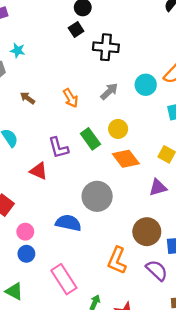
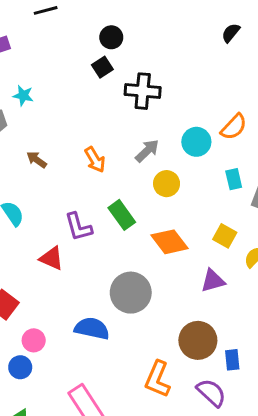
yellow circle: (118, 129) -> (167, 184), moved
blue circle: (26, 254) -> (20, 367), moved

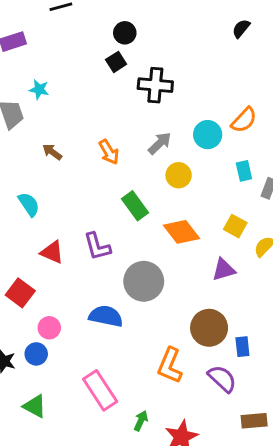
purple L-shape: (78, 227) -> (97, 246), moved
red triangle: (52, 258) -> (52, 252), moved

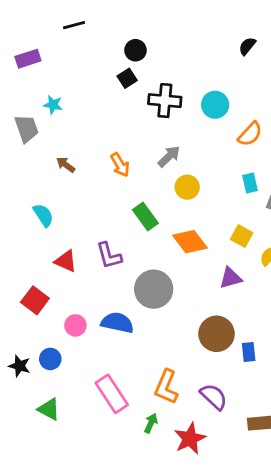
cyan circle: (208, 135) -> (215, 105), moved
pink circle: (49, 328) -> (75, 325), moved
orange L-shape: (170, 366) -> (166, 387), moved
purple semicircle: (222, 379) -> (214, 397), moved

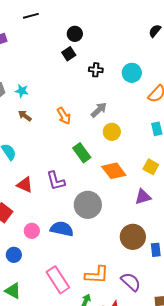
black cross: (165, 101) -> (96, 70), size x0.6
cyan star: (53, 105) -> (22, 91), moved
orange L-shape: (166, 387) -> (97, 275), turned -110

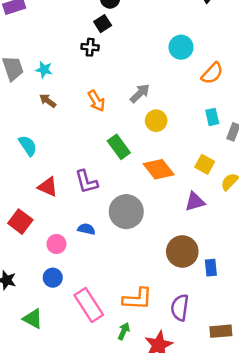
black cross: (96, 70) -> (90, 47), moved
blue semicircle: (62, 229) -> (86, 229), moved, size x0.6
blue circle: (14, 255) -> (53, 278), moved
purple semicircle: (131, 282) -> (180, 308), turned -125

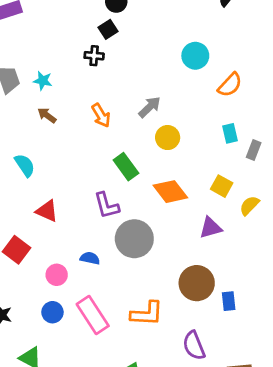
purple L-shape: (86, 182) -> (107, 205), moved
orange L-shape: (137, 299) -> (147, 314), moved
pink rectangle: (89, 305) -> (93, 315), moved
purple semicircle: (180, 308) -> (194, 346), turned -30

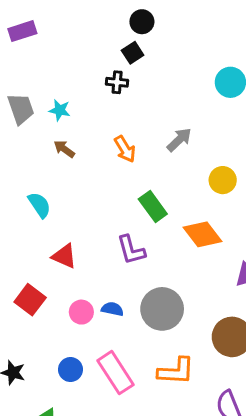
yellow circle: (168, 138) -> (223, 180), moved
gray circle: (134, 239) -> (162, 309), moved
pink circle: (57, 275) -> (81, 312), moved

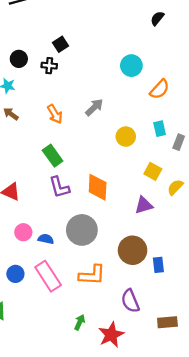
black circle: (142, 22) -> (19, 59), moved
green rectangle: (153, 206) -> (53, 156), moved
orange diamond: (202, 234) -> (98, 187), moved, turned 40
blue semicircle: (112, 309) -> (46, 239), moved

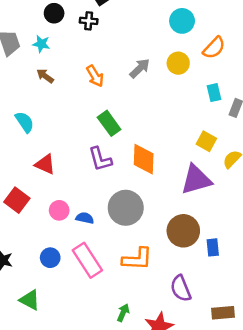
yellow circle: (126, 137) -> (178, 63), moved
green rectangle: (53, 156) -> (109, 123), moved
purple triangle: (144, 205) -> (196, 180), size x1.5

